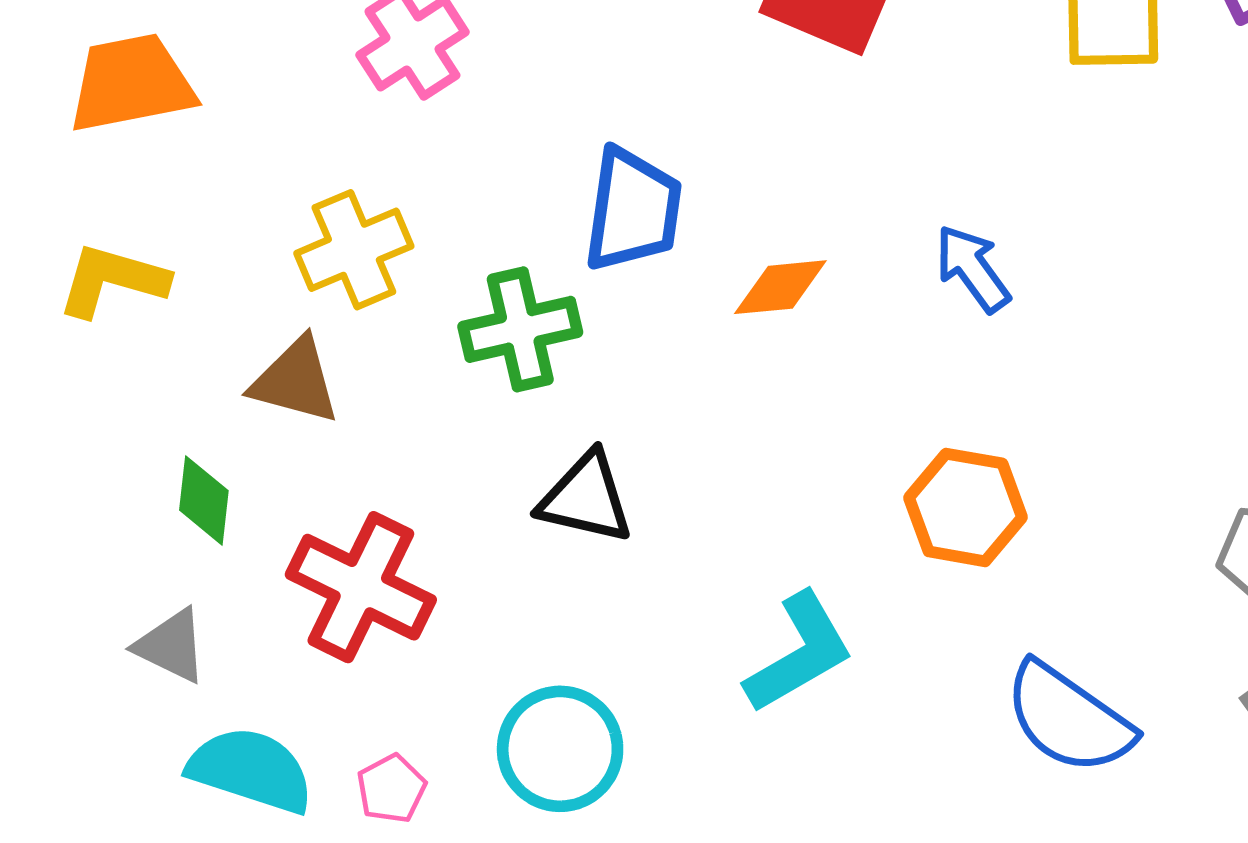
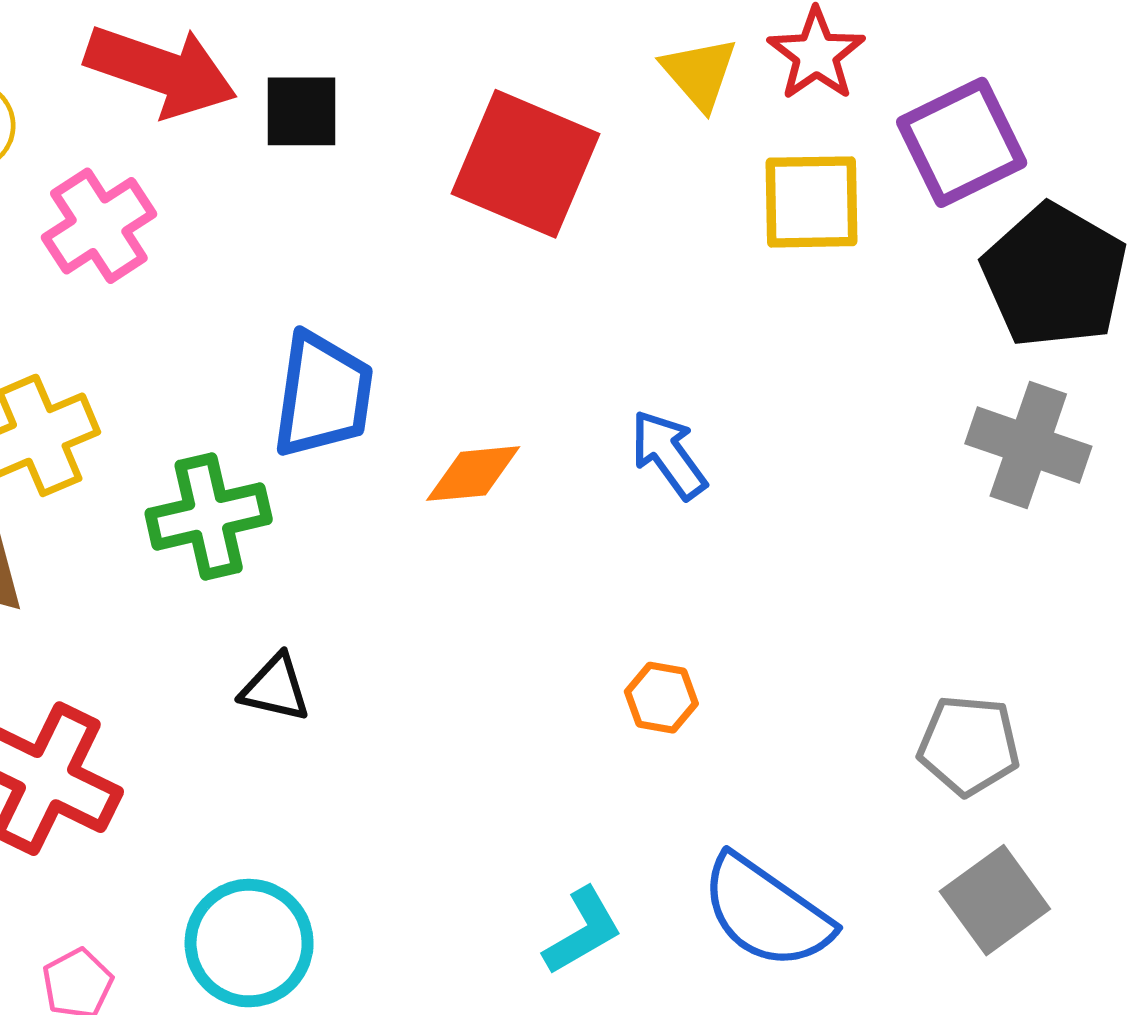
black triangle: (586, 498) -> (275, 688), size x0.7
orange hexagon: (966, 507) -> (661, 698), size x0.6
cyan L-shape: (799, 653) -> (583, 931), moved, size x0.7

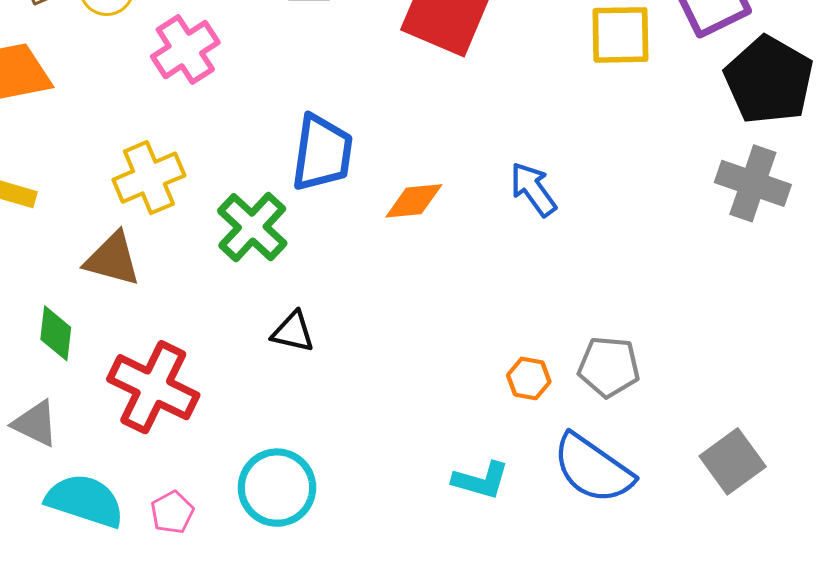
green cross: (209, 516) -> (252, 227), turned -34
orange hexagon: (661, 698) -> (529, 378), moved
gray pentagon: (969, 745) -> (609, 367), moved
cyan L-shape: (583, 931) -> (481, 480), turned 46

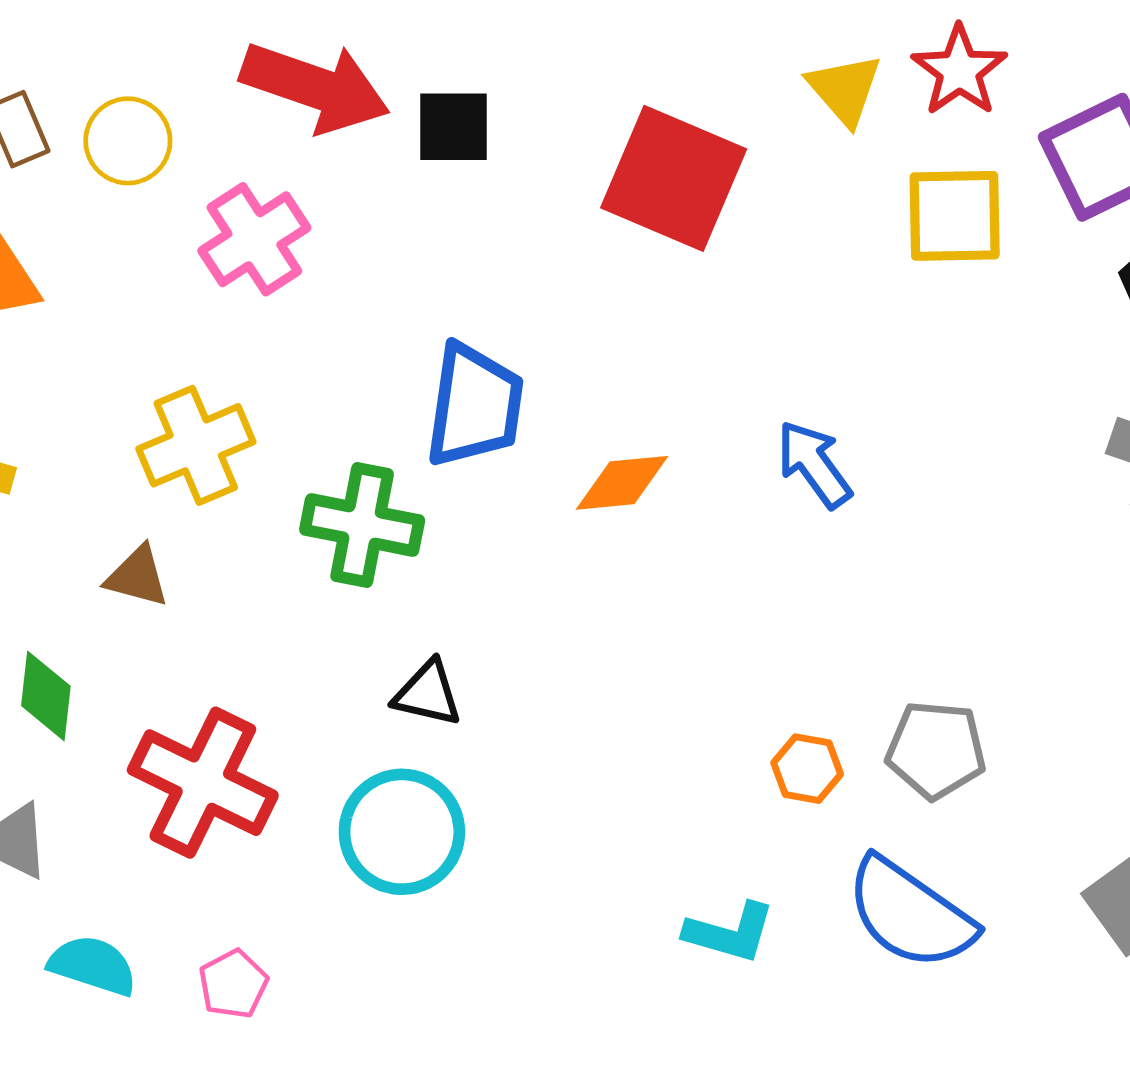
green cross: (252, 227) -> (362, 525), turned -32
brown triangle: (113, 259) -> (137, 577), size x0.7
cyan circle: (277, 488) -> (402, 832), moved
cyan semicircle: (85, 501) -> (93, 965), size x0.7

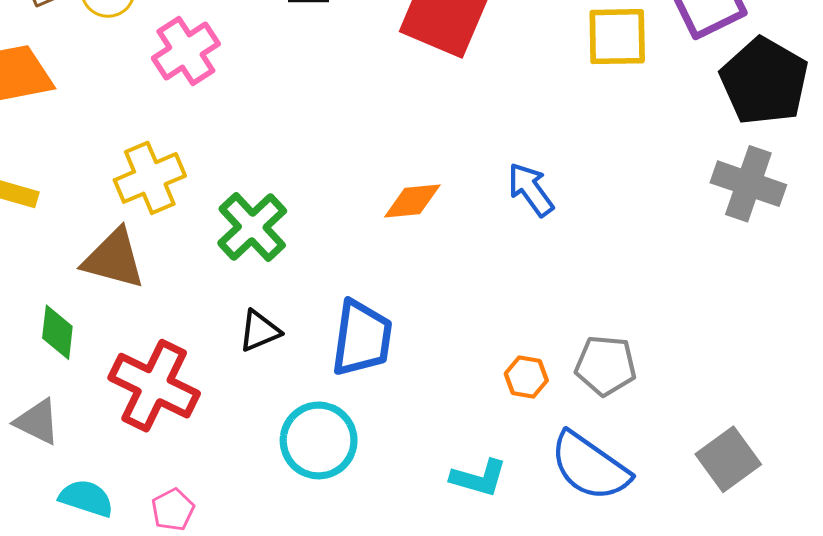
blue trapezoid: (475, 406) -> (362, 338), moved
green cross: (362, 525) -> (252, 227), turned 36
brown triangle: (137, 577) -> (114, 259), size x1.6
black triangle: (428, 694) -> (259, 331), moved, turned -36
cyan circle: (402, 832) -> (319, 440), moved

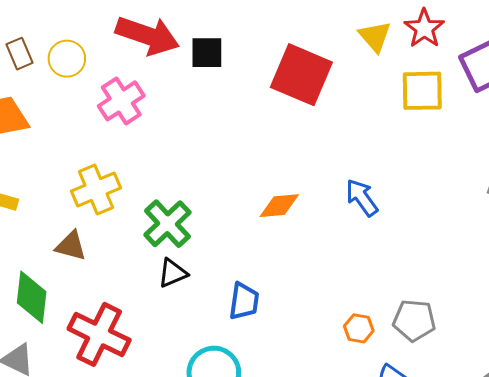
brown triangle: (114, 259) -> (71, 246), size x0.7
black triangle: (259, 331) -> (173, 273), moved
green diamond: (57, 332) -> (32, 297), size x1.4
blue trapezoid: (362, 338) -> (244, 301), size x0.7

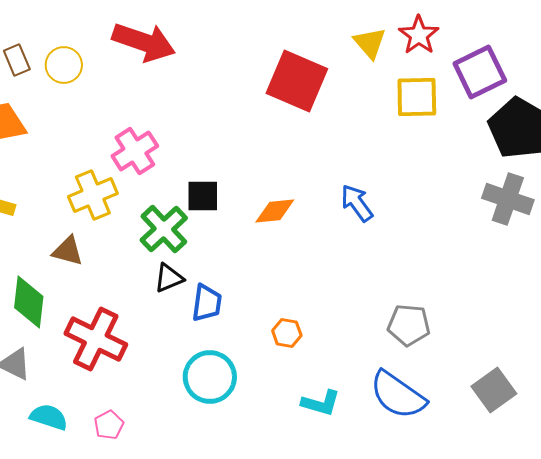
black square: (207, 53) -> (203, 196), moved
pink cross: (121, 101) -> (135, 151), moved
blue trapezoid: (244, 301) -> (207, 303), moved
orange hexagon: (359, 328) -> (287, 333), moved

